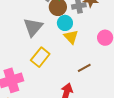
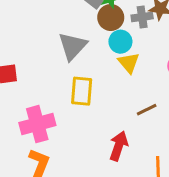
yellow rectangle: (40, 57) -> (82, 91), turned -36

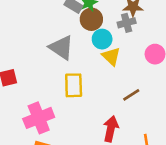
gray cross: (142, 17) -> (127, 23), moved
gray triangle: (73, 46) -> (61, 48), turned -32

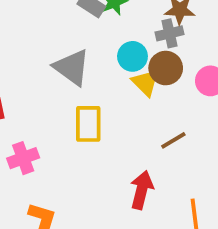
brown circle: (91, 19) -> (166, 68), moved
pink cross: (39, 118) -> (23, 158), moved, size x0.7

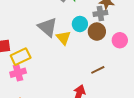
yellow triangle: (145, 83) -> (63, 38), moved
yellow rectangle: (88, 124) -> (21, 57), moved, turned 60

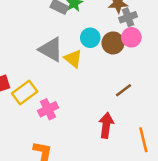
gray cross: (100, 13) -> (128, 17), moved
pink circle: (120, 40) -> (131, 37), moved
pink cross: (18, 73) -> (48, 109), moved

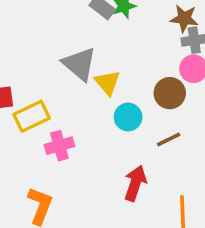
cyan circle: (90, 38) -> (128, 117), moved
brown circle: (113, 43) -> (170, 93), moved

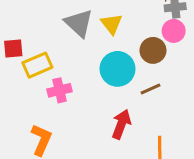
yellow triangle: (108, 83) -> (112, 24), moved
cyan circle: (128, 117) -> (118, 69), size x1.5

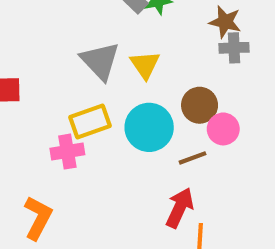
pink circle: (174, 31) -> (223, 129), moved
yellow rectangle: (37, 65) -> (90, 122), moved
red arrow: (121, 124) -> (180, 208), moved

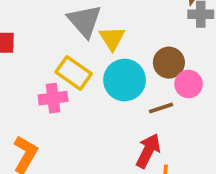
yellow triangle: (145, 65) -> (112, 38), moved
yellow rectangle: (90, 122) -> (74, 73), turned 52

